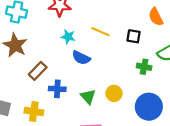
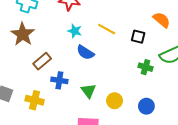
orange semicircle: (156, 17) -> (162, 20), turned 150
yellow circle: (114, 93) -> (115, 101), moved
blue circle: (149, 107) -> (146, 106), size x0.6

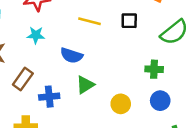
cyan star: (75, 31) -> (36, 35), moved
green cross: (146, 67) -> (154, 69), moved
green triangle: (89, 91) -> (85, 85), moved, turned 49

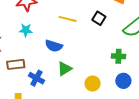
black square: (129, 21) -> (99, 18), turned 32
brown rectangle: (23, 79) -> (16, 64), turned 48
blue cross: (49, 97) -> (36, 78), turned 35

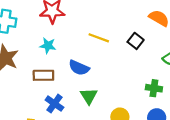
brown rectangle: (16, 64) -> (43, 75), moved
green triangle: (65, 69) -> (89, 96), turned -35

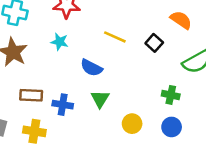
brown rectangle: (43, 75) -> (31, 95), moved
blue cross: (54, 104) -> (63, 105), turned -30

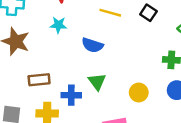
green triangle: (100, 99) -> (97, 82), moved
blue cross: (63, 105) -> (71, 95), moved

